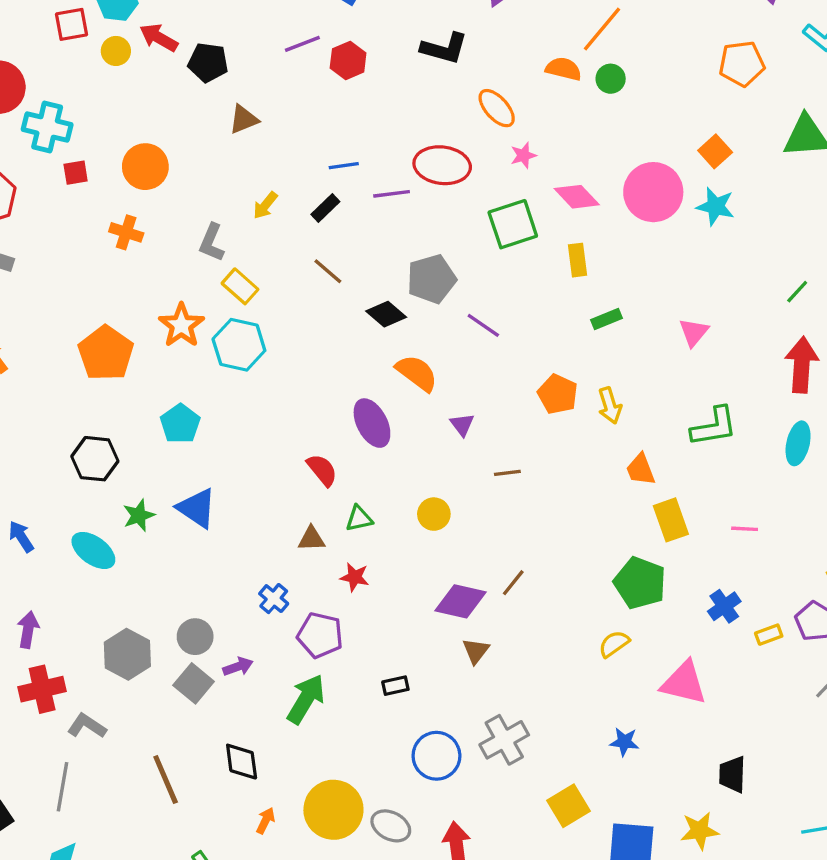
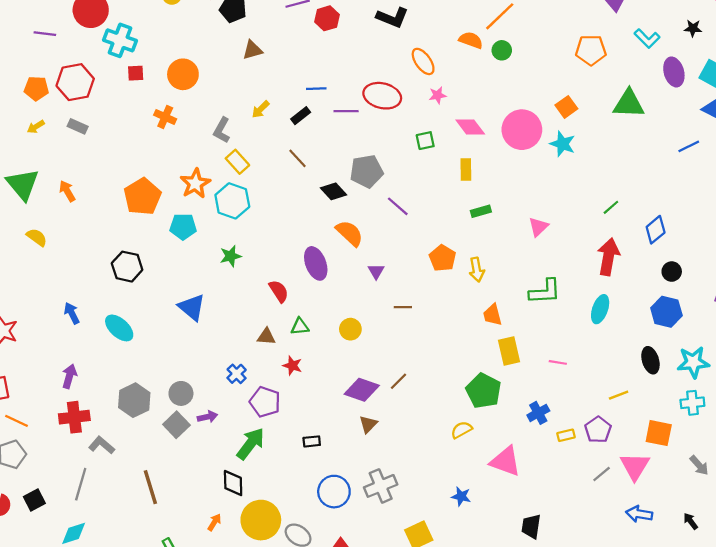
green square: (513, 224) -> (425, 141), size x0.6
cyan pentagon: (180, 424) -> (183, 227), moved, turned 30
green star: (139, 515) -> (231, 256), moved
black diamond: (242, 762) -> (233, 483), moved

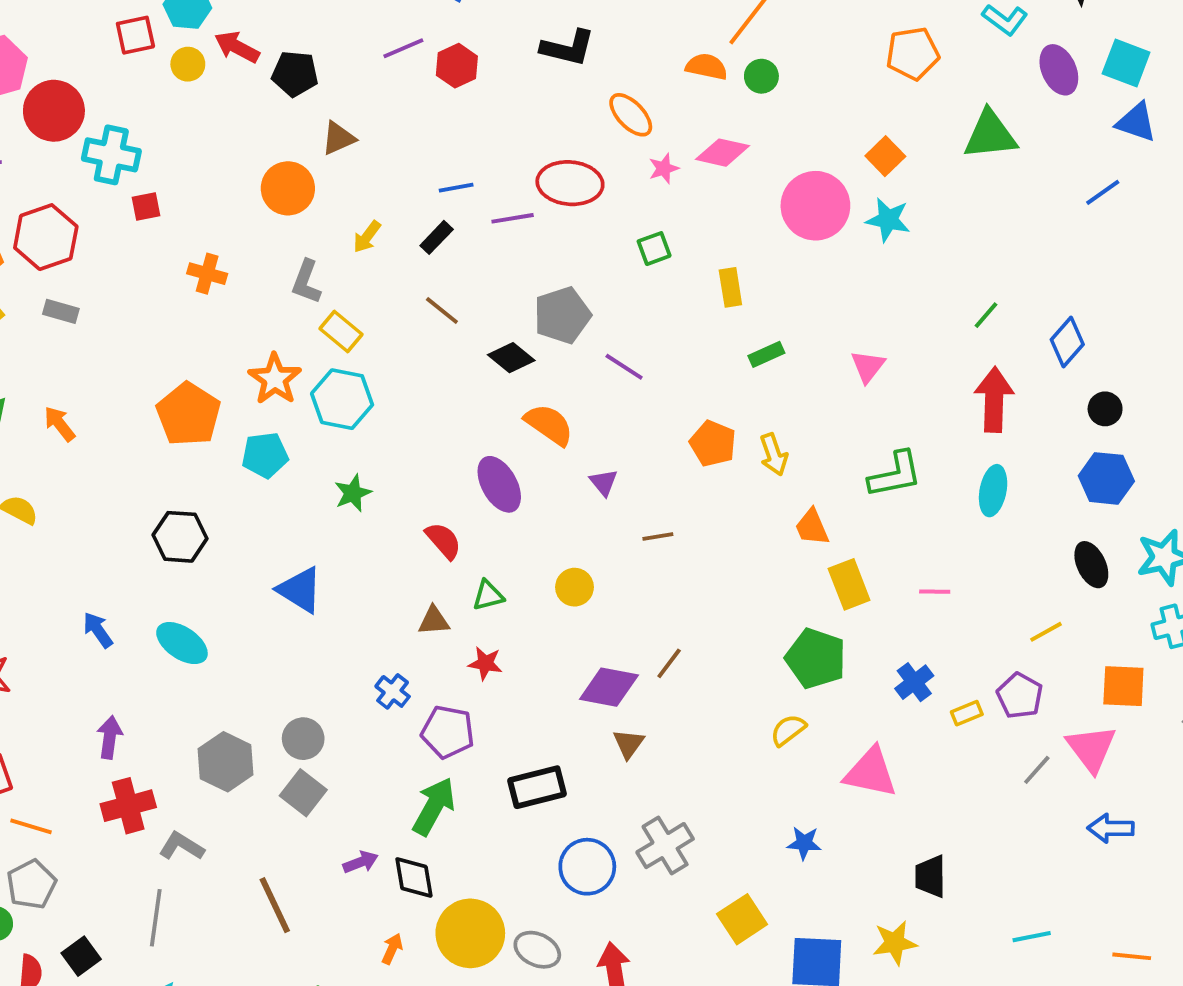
orange circle: (183, 74) -> (288, 188), moved
pink diamond: (470, 127) -> (723, 153), moved, turned -32
purple arrow: (207, 417) -> (361, 862), moved
black rectangle: (312, 441) -> (537, 787), size x1.8

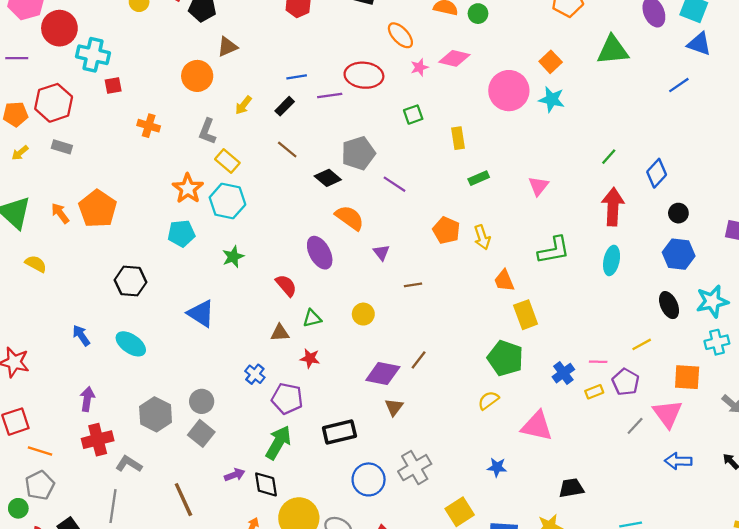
orange pentagon: (188, 414) -> (98, 209), moved
pink line: (935, 592) -> (598, 362), moved
black trapezoid: (930, 876) -> (571, 488), turned 80

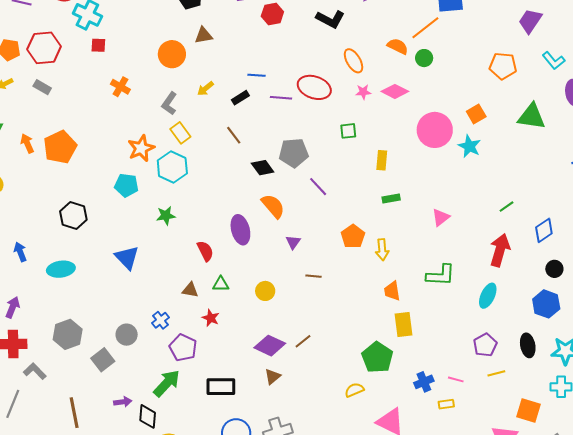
cyan ellipse: (131, 344) -> (61, 269), turned -56
purple pentagon: (626, 382) -> (485, 345), moved
gray circle: (202, 401) -> (127, 335), moved

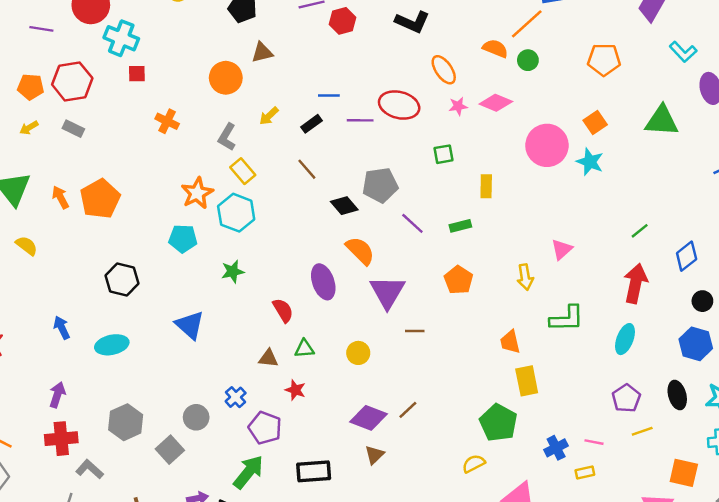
orange pentagon: (503, 66) -> (604, 59), moved
green rectangle: (391, 198) -> (460, 226), moved
purple triangle: (293, 242) -> (387, 292), size x2.0
yellow arrow: (382, 250) -> (525, 277), moved

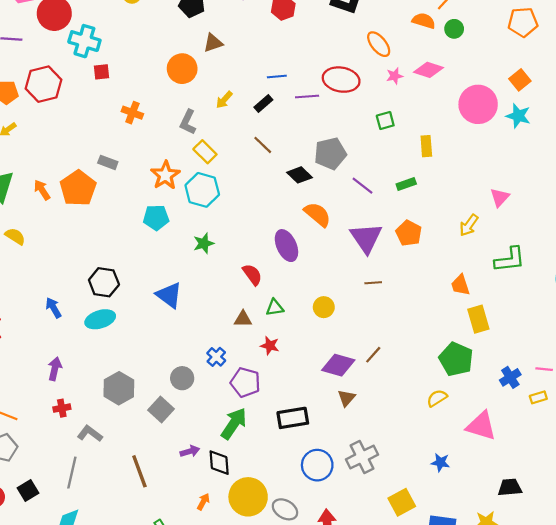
gray rectangle: (73, 129) -> (108, 162), moved
yellow arrow: (525, 277) -> (469, 225), turned 50
black hexagon: (122, 280) -> (104, 282), moved
purple triangle: (387, 292) -> (366, 238), moved
red cross: (61, 439) -> (62, 408), size x0.6

